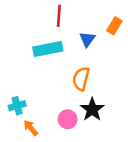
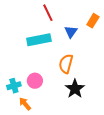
red line: (59, 16) -> (48, 13), turned -30
pink circle: (68, 119) -> (35, 81), moved

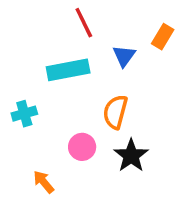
pink circle: (35, 81) -> (82, 147), moved
cyan cross: (14, 86) -> (24, 114), moved

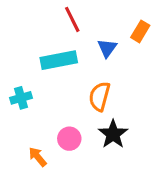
pink circle: (82, 147) -> (69, 139), moved

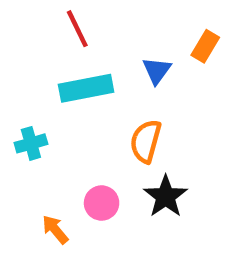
red line: (72, 19) -> (77, 29), moved

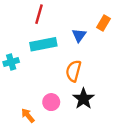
red line: (77, 29) -> (39, 14), turned 42
cyan cross: (31, 143) -> (11, 62), moved

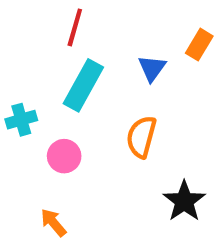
cyan rectangle: (43, 44) -> (83, 85), turned -50
black star: (83, 99) -> (184, 201), moved
pink circle: (51, 102) -> (64, 156), moved

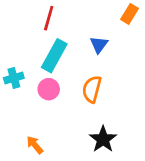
orange rectangle: (199, 45) -> (129, 14), moved
pink circle: (64, 156) -> (49, 89), moved
black star: (184, 201) -> (103, 139), moved

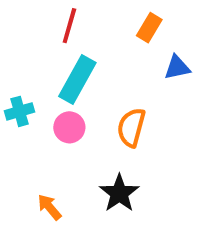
orange rectangle: (129, 14) -> (149, 28), moved
blue triangle: (99, 45) -> (177, 68), moved, turned 42
black star: (103, 139) -> (119, 193), moved

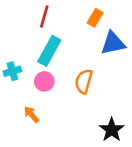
blue triangle: (177, 68) -> (113, 43), size x1.5
black star: (119, 193) -> (112, 130), moved
orange arrow: (49, 207) -> (32, 114), moved

